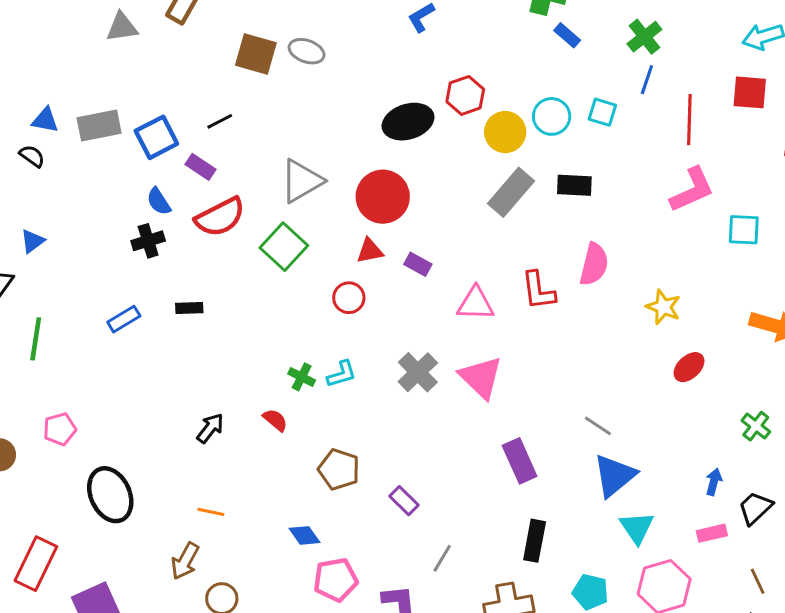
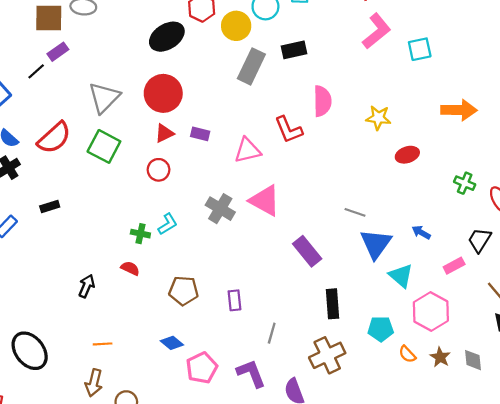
purple rectangle: (200, 167) -> (58, 52), moved, turned -54
red ellipse: (689, 367) -> (407, 155), turned 40
blue arrow: (714, 482) -> (421, 232), moved, turned -60
purple rectangle: (404, 501) -> (234, 300), turned 54

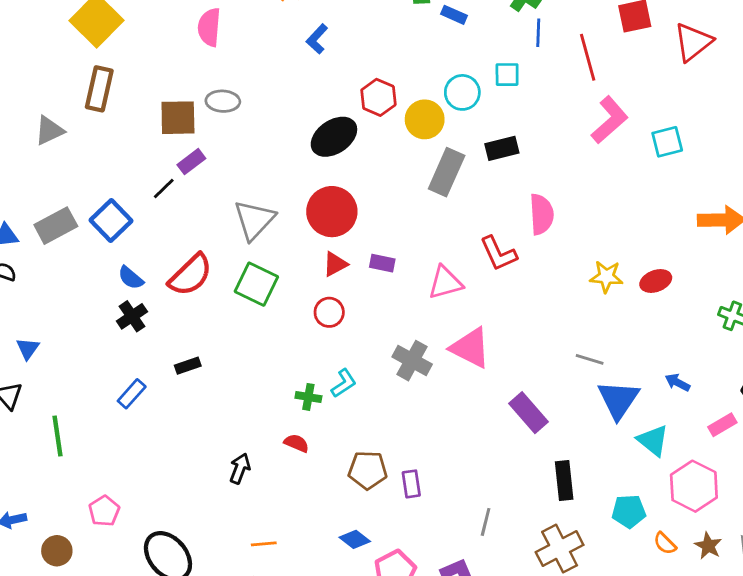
yellow star: (378, 118) -> (606, 277), moved
purple rectangle: (234, 300) -> (411, 484), moved

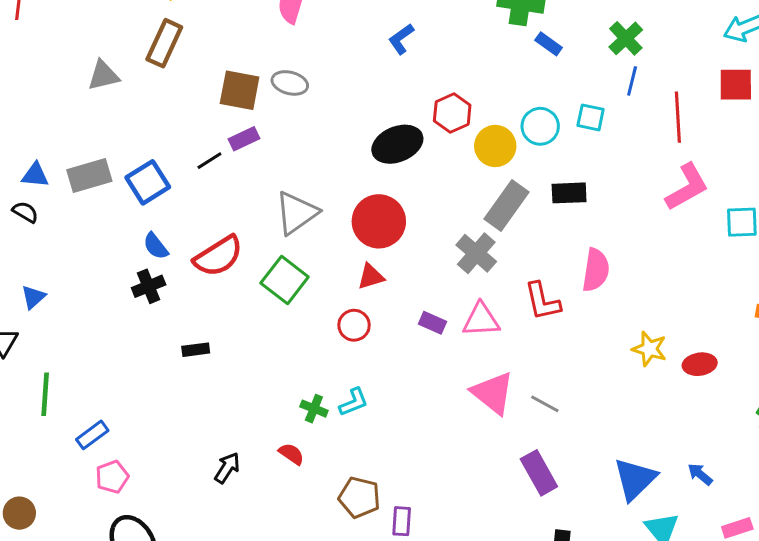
purple rectangle: (382, 263) -> (433, 323), moved
gray line: (590, 359) -> (545, 404), moved
gray cross: (412, 361) -> (476, 253), moved
blue rectangle: (132, 394) -> (92, 435), moved
pink pentagon: (104, 511) -> (112, 477), moved

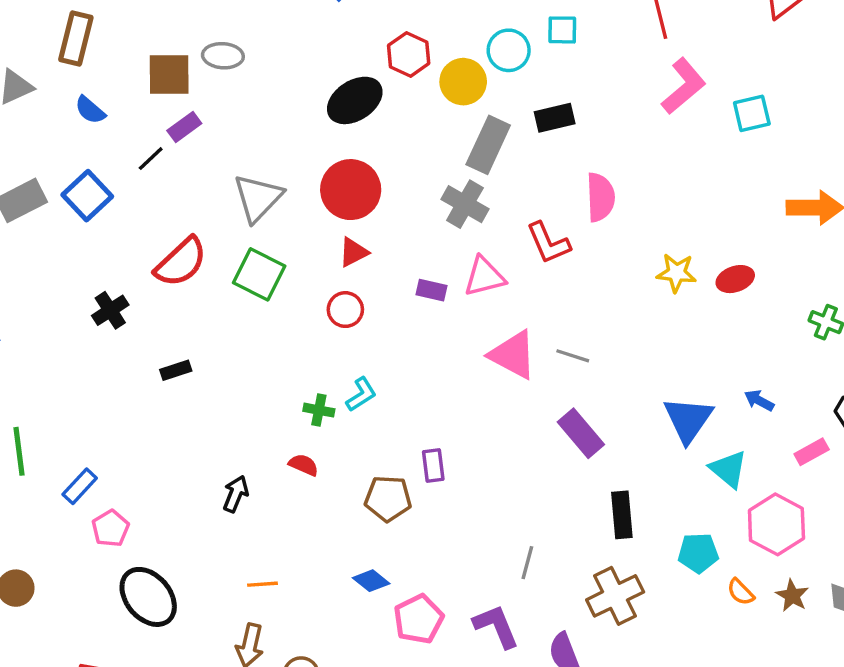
blue semicircle: (156, 246) -> (90, 110), moved
purple rectangle: (402, 521) -> (433, 465), moved

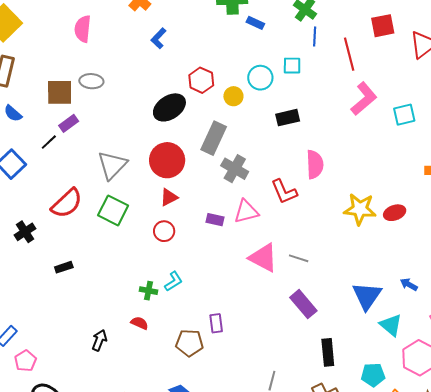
yellow circle: (463, 82) -> (233, 96), size x0.7
gray rectangle: (488, 145) -> (214, 138), moved
yellow star: (676, 273) -> (360, 209), size x1.4

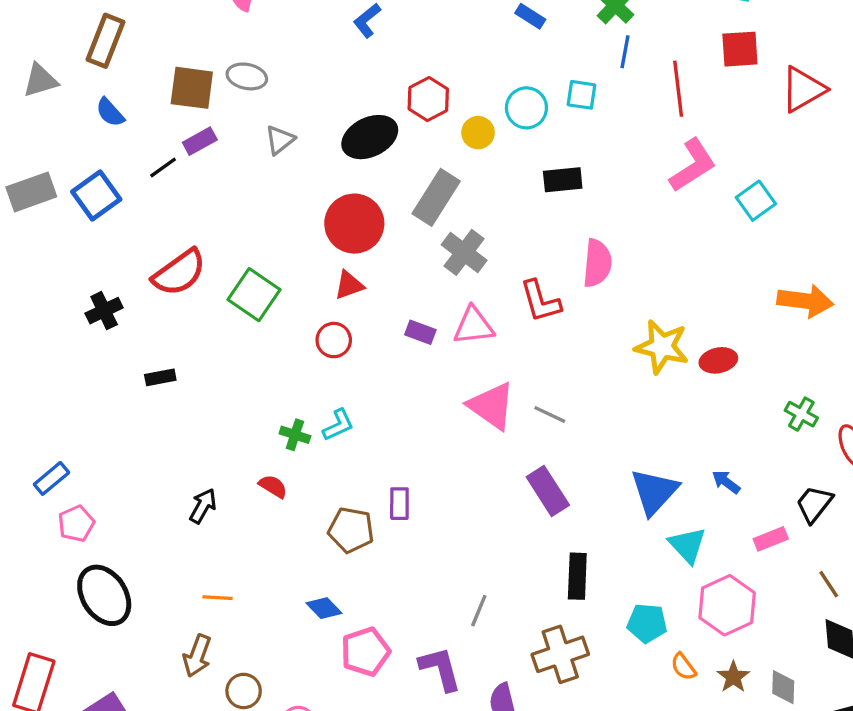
cyan square: (404, 115) -> (756, 201), turned -30
gray triangle: (112, 165) -> (280, 140), moved, size x0.6

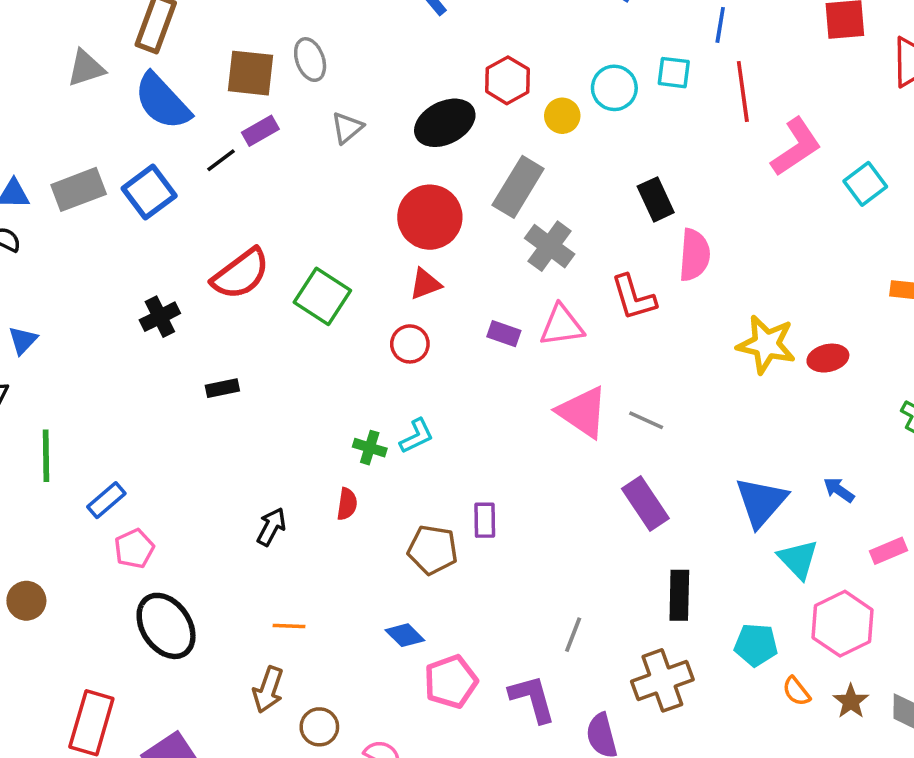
gray ellipse: (247, 76) -> (310, 60), turned 60
red line: (678, 89) -> (743, 92), moved
blue semicircle: (110, 112) -> (162, 101), size x1.8
black rectangle: (563, 180) -> (656, 199), moved, turned 72
red semicircle: (273, 486) -> (347, 504), turned 68

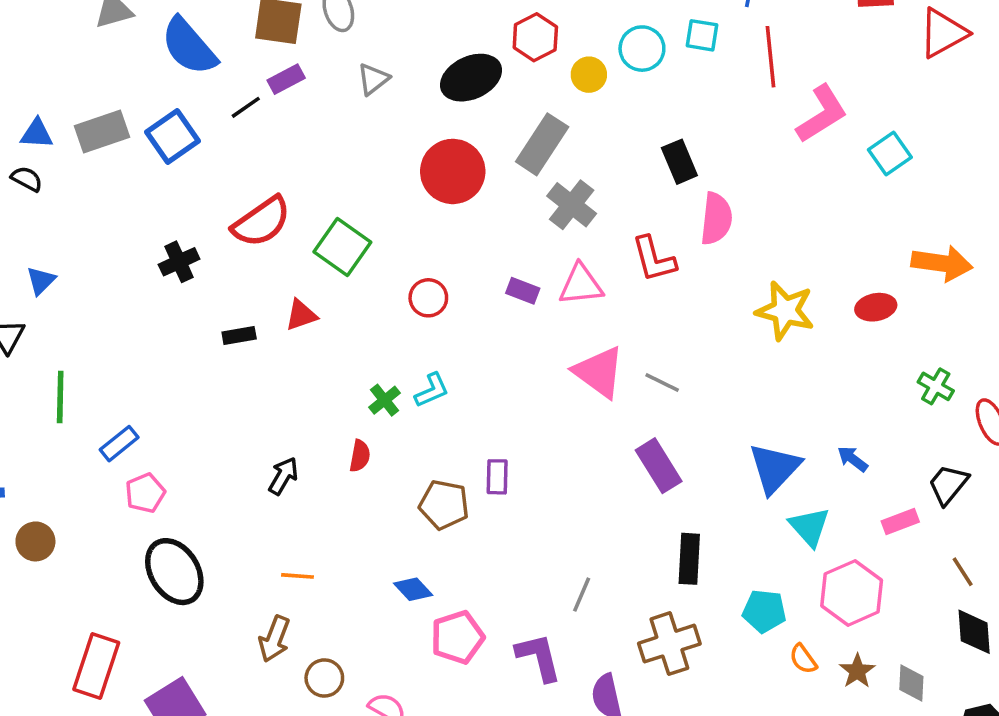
red triangle: (425, 284) -> (301, 315), moved
red ellipse: (828, 358) -> (876, 307), moved
green cross: (370, 448) -> (385, 400), turned 32

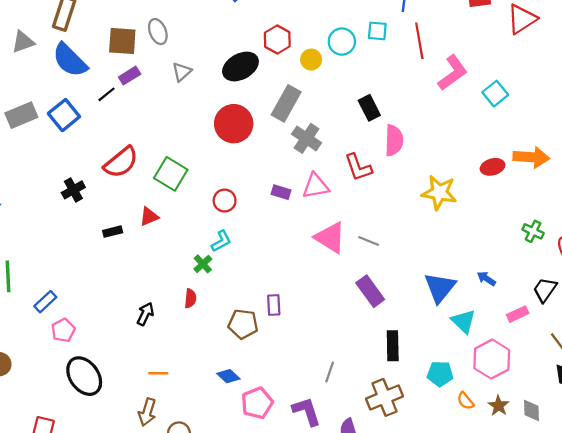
red ellipse: (876, 307) -> (493, 167), moved
cyan L-shape: (432, 390) -> (221, 241), moved

